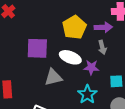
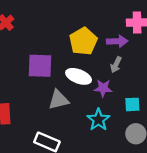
gray arrow: (102, 47) -> (116, 65), turned 40

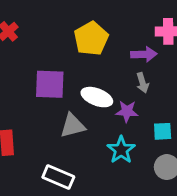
yellow pentagon: (83, 41) -> (91, 39), moved
gray arrow: (116, 65) -> (143, 83), turned -42

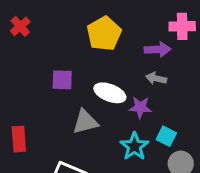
gray arrow: (143, 83) -> (156, 78), turned 120
purple square: (50, 84) -> (62, 80), size x0.7
cyan square: (163, 131) -> (166, 136), moved, turned 30

